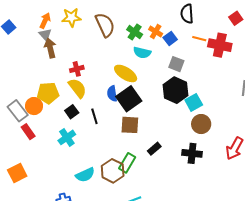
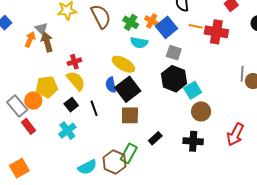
orange arrow: (45, 21) -> (30, 39), moved
blue square: (170, 39) -> (167, 27), size x1.5

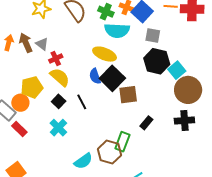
gray triangle: (41, 29) -> (42, 44), moved
cyan semicircle: (139, 43) -> (117, 30), size x1.4
brown circle: (201, 111) -> (188, 90), size x1.4
brown square: (130, 115) -> (128, 95), moved

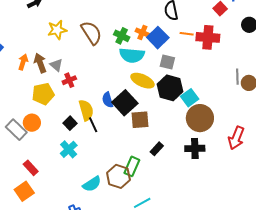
yellow ellipse: (105, 54) -> (142, 81), moved
yellow semicircle: (60, 77) -> (86, 110), moved, turned 30
yellow pentagon: (32, 87) -> (43, 94), moved
red rectangle: (19, 129) -> (31, 168), moved

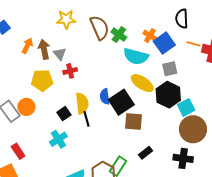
green cross: (122, 36) -> (119, 35), moved
gray square: (167, 62) -> (170, 69), turned -35

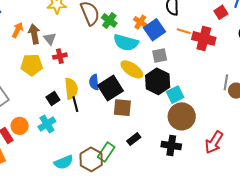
orange circle: (26, 107) -> (20, 126), moved

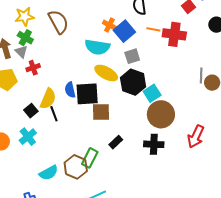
green cross: (109, 20) -> (25, 38), moved
black square: (110, 88) -> (87, 94), turned 35
yellow semicircle: (71, 89) -> (48, 99), turned 35

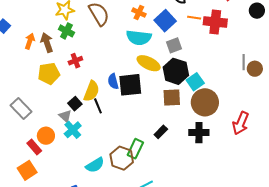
orange cross: (109, 25) -> (139, 13), moved
gray triangle: (21, 52) -> (65, 116), moved
brown square: (101, 112) -> (172, 97), moved

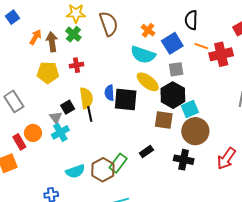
red cross: (215, 22) -> (221, 54), turned -30
yellow semicircle: (91, 91) -> (86, 98), turned -40

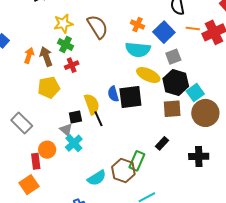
red cross: (76, 65) -> (72, 65), moved
black square: (68, 107) -> (75, 117), turned 32
red rectangle: (19, 142) -> (36, 161), turned 35
black cross: (184, 160) -> (199, 156), moved

